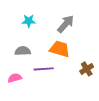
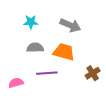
gray arrow: (66, 24) -> (70, 25), turned 72
gray semicircle: (23, 51) -> (35, 48), moved

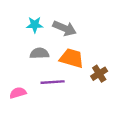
gray arrow: (70, 25) -> (65, 28), moved
brown cross: (93, 73) -> (99, 74), moved

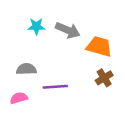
gray semicircle: (39, 53) -> (26, 69), moved
orange trapezoid: (72, 58) -> (99, 46), moved

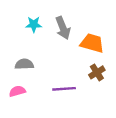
gray arrow: (68, 30) -> (63, 28), turned 45
purple line: (55, 87) -> (64, 89), moved

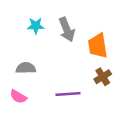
orange trapezoid: (92, 43) -> (98, 46), turned -115
pink semicircle: (17, 91) -> (18, 97), turned -133

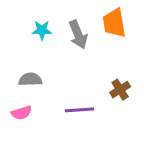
orange trapezoid: (98, 46) -> (114, 23), moved
pink semicircle: (18, 97) -> (22, 113), turned -49

